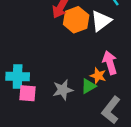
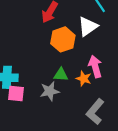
orange hexagon: (76, 20) -> (63, 39), moved
green triangle: (88, 86) -> (61, 75), moved, turned 32

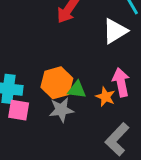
orange hexagon: (63, 39) -> (57, 83), moved

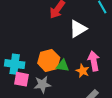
white triangle: (115, 31) -> (78, 29), moved
gray star: (61, 110) -> (42, 84), moved

